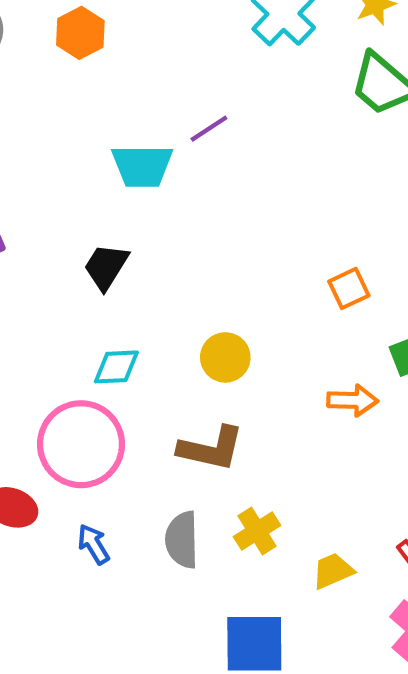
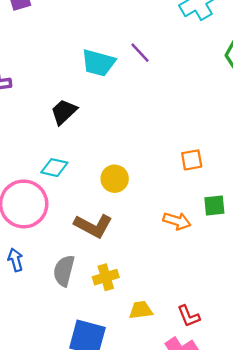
purple line: (209, 129) -> (140, 53), turned 65

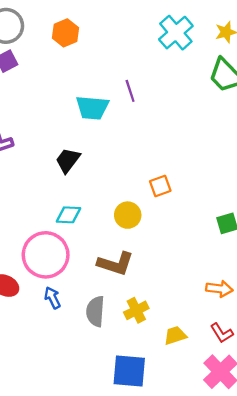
purple line: (140, 53) -> (130, 91), turned 35
orange square: (192, 160) -> (160, 186), moved
orange arrow: (177, 221) -> (219, 289), moved
blue arrow: (15, 260) -> (52, 298), moved

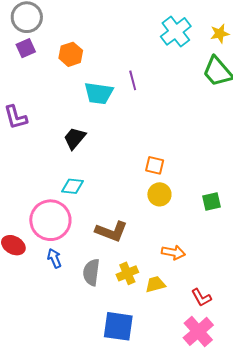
orange hexagon: (65, 33) -> (71, 54), moved
orange square: (160, 186) -> (155, 165), turned 30
yellow circle: (128, 215) -> (159, 194), moved
orange arrow: (219, 289) -> (173, 252), moved
yellow trapezoid: (175, 335) -> (155, 284), moved

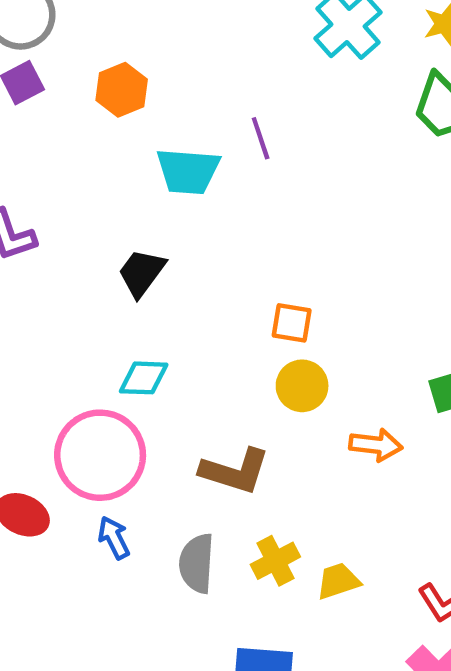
orange square: (155, 165) -> (292, 323), moved
yellow circle: (159, 194) -> (302, 386), moved
orange arrow: (173, 252) -> (376, 445), moved

